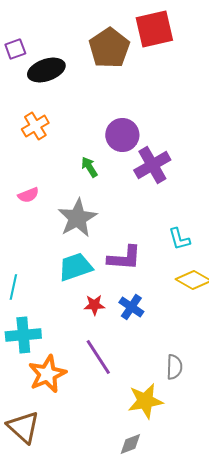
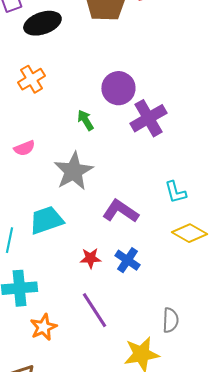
purple L-shape: (124, 258) -> (120, 211), turned -150
cyan trapezoid: (75, 267) -> (46, 220), moved
orange star: (47, 374) -> (43, 327), size x0.7

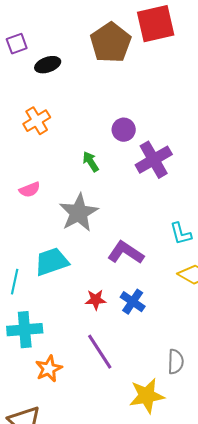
black ellipse: (42, 23) -> (48, 65), size x0.7
purple circle: (118, 88) -> (124, 130), size x0.7

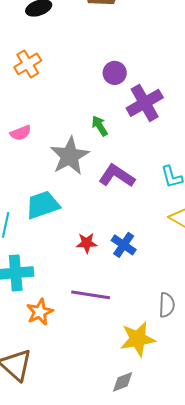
green arrow: (91, 162) -> (100, 126), moved
purple L-shape: (126, 253) -> (117, 176), moved
purple line: (100, 352) -> (91, 295), turned -48

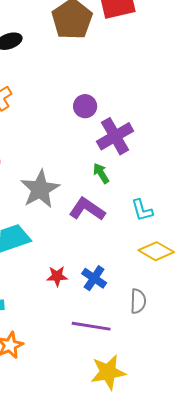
green arrow: (100, 126) -> (101, 173), moved
purple line: (91, 295) -> (91, 326), moved
gray semicircle: (167, 305) -> (138, 301), moved

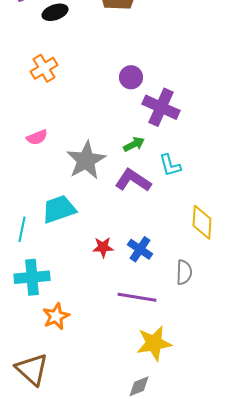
purple cross: (115, 136) -> (161, 107), turned -36
green arrow: (101, 173) -> (134, 144), moved, turned 95
cyan L-shape: (142, 210) -> (170, 165), moved
yellow diamond: (156, 251) -> (202, 222), turned 64

